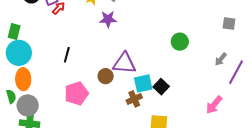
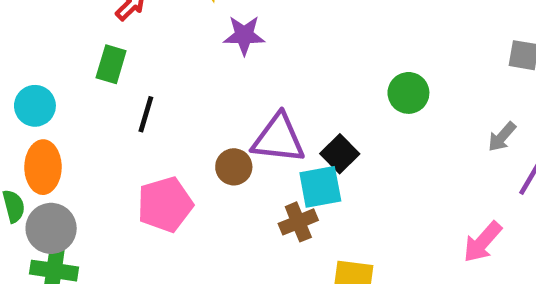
green rectangle: (14, 31) -> (111, 64), moved
cyan circle: (19, 53) -> (35, 106), size x0.7
black square: (161, 87) -> (340, 154), moved

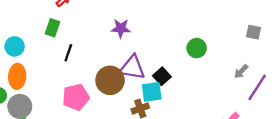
purple star: (244, 35) -> (121, 28), moved
brown circle: (234, 167) -> (110, 80), size x1.6

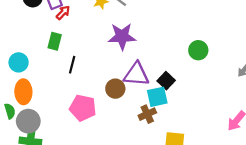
purple star: (121, 28) -> (122, 36), size x1.4
brown circle: (110, 80) -> (115, 89), size x0.7
pink pentagon: (76, 97) -> (83, 108), turned 30

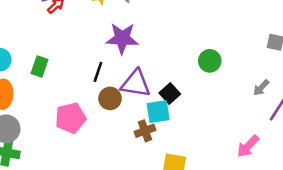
green rectangle: (55, 41) -> (40, 66), moved
black line: (72, 65) -> (98, 72), moved
pink pentagon: (83, 108) -> (71, 118), turned -30

